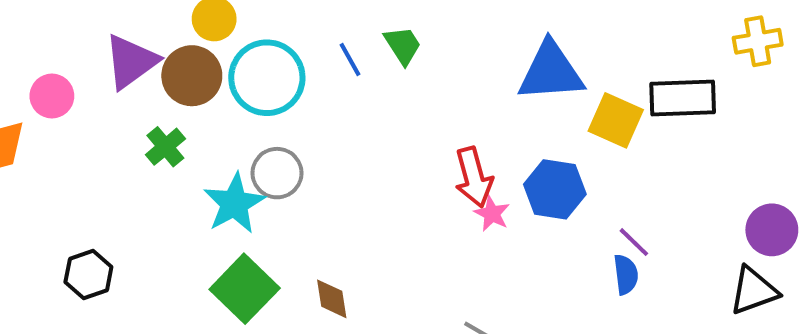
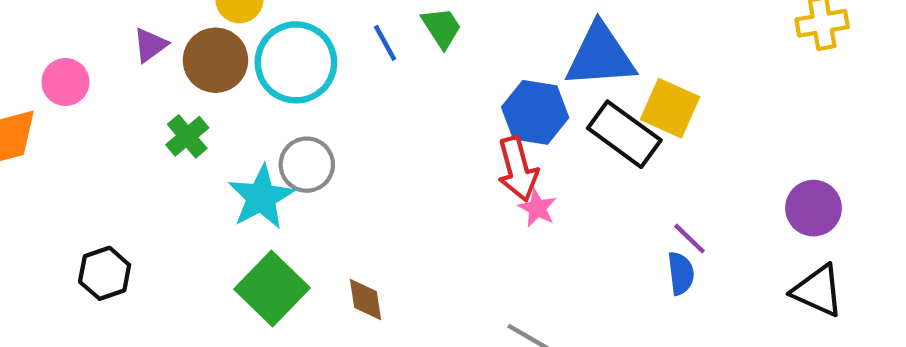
purple triangle: (131, 62) -> (150, 45), size x0.6
black rectangle: (683, 98) -> (624, 134), moved, turned 38
blue hexagon: (555, 189) -> (535, 112), moved
purple circle: (772, 230) -> (813, 208), moved
black triangle: (754, 291) -> (818, 291), turned 44

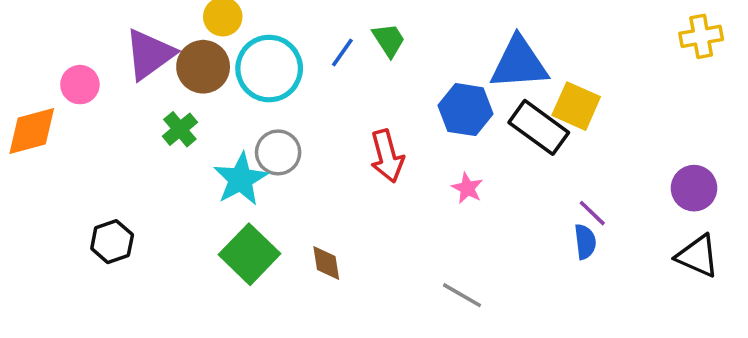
blue line: (385, 43) -> (342, 52), turned 64
purple triangle: (150, 45) -> (150, 54), size x1.8
red arrow: (518, 169) -> (387, 156), moved

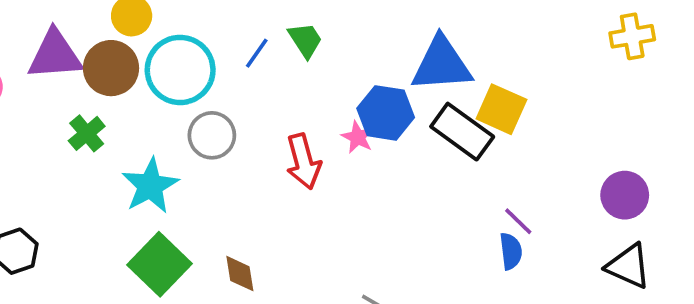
purple triangle: (150, 54) -> (55, 55), turned 32
gray circle: (278, 152) -> (212, 135), moved
pink star: (467, 188) -> (358, 137), moved

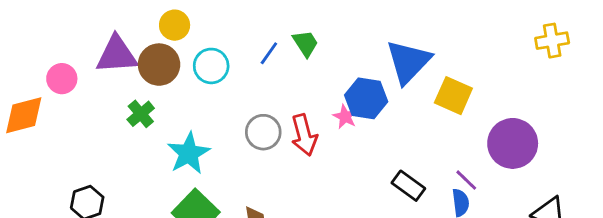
blue triangle: (442, 64) -> (408, 62), turned -42
cyan circle: (180, 70) -> (211, 66), size x0.7
black rectangle: (462, 132) -> (408, 186), moved, size x0.7
gray circle: (212, 135) -> (263, 132), moved
purple circle: (625, 195) -> (513, 143), moved, size x1.4

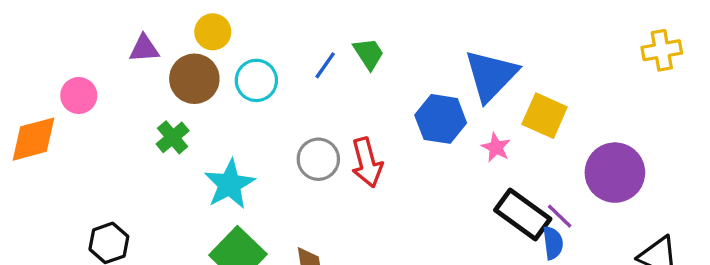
purple triangle: (117, 55) -> (144, 49), moved, size x0.6
pink star: (345, 117) -> (496, 147), moved
black rectangle: (408, 186) -> (523, 214), moved, size x1.4

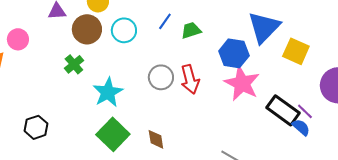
green trapezoid: (369, 54) -> (191, 30), moved, turned -75
pink star: (496, 147) -> (242, 83), moved, size x2.0
blue semicircle: (553, 243) -> (301, 127), turned -42

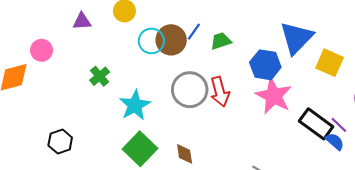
brown circle: (87, 29) -> (171, 40), moved
gray circle: (161, 77) -> (190, 90), size x1.4

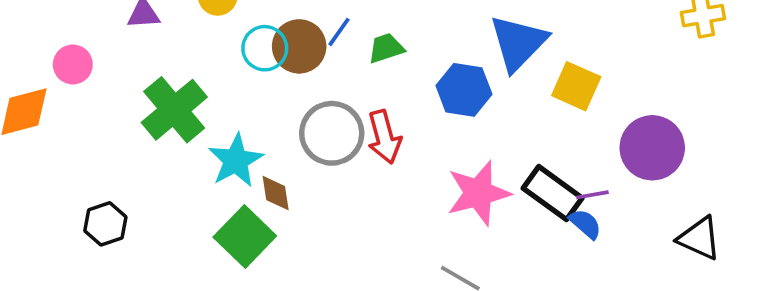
green cross: (100, 76) -> (174, 110), size x1.8
pink star: (274, 96) -> (478, 193), moved, turned 30
purple line: (339, 125) -> (592, 195), turned -54
brown diamond: (185, 154) -> (276, 193), moved

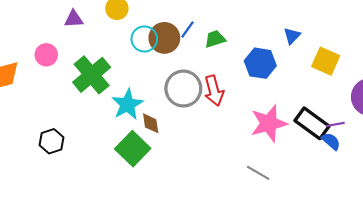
blue triangle: (518, 43) -> (292, 36), size x0.5
pink circle: (73, 64) -> (46, 55), moved

